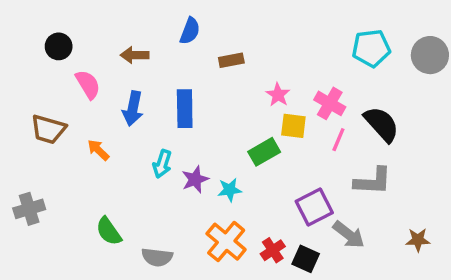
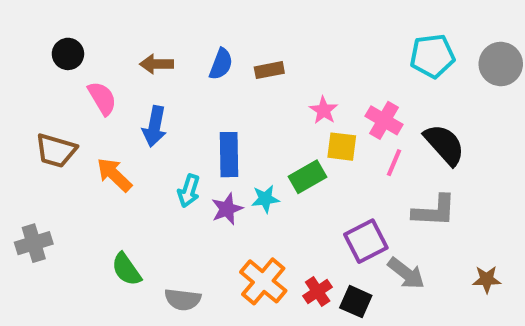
blue semicircle: (190, 31) -> (221, 64), moved
blue rectangle: (185, 109) -> (229, 155), moved
orange arrow: (98, 150) -> (114, 175), size x1.4
cyan star: (230, 190) -> (265, 199), moved

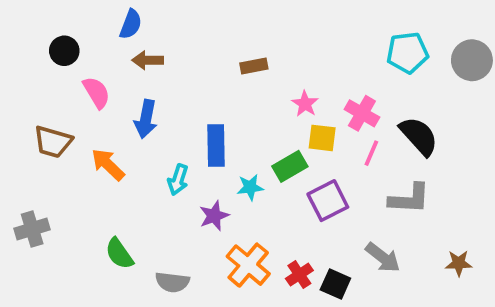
blue semicircle: (221, 64) -> (131, 24), moved
purple star: (227, 209) -> (214, 216), moved
purple square: (366, 241) -> (328, 201), moved

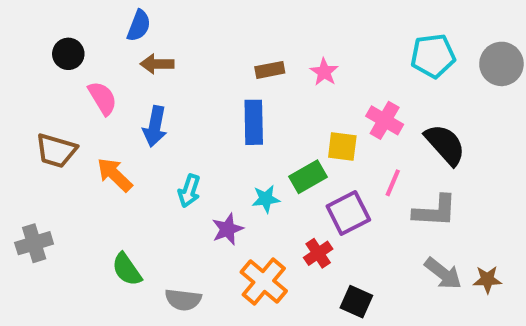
pink star: (305, 104) -> (324, 72), moved
blue rectangle: (216, 146) -> (254, 122), moved
pink line: (371, 153) -> (393, 183), moved
gray arrow: (383, 257) -> (443, 273), moved
red cross: (299, 275) -> (318, 253), moved

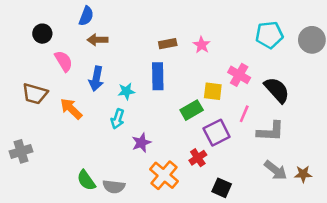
cyan star: (266, 199) -> (126, 91), moved
green semicircle: (127, 269) -> (86, 180), moved

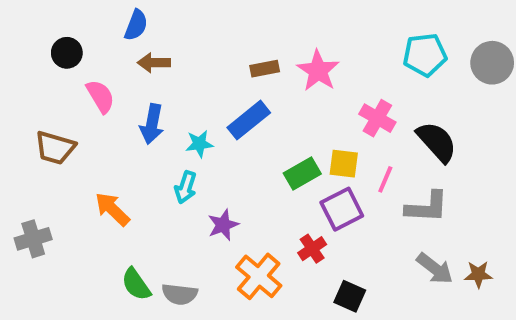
pink star: (202, 45) -> (318, 71), size x1.5
blue rectangle: (158, 76) -> (249, 120), turned 52
yellow square: (213, 91) -> (344, 164), moved
orange arrow: (71, 109) -> (112, 209), moved

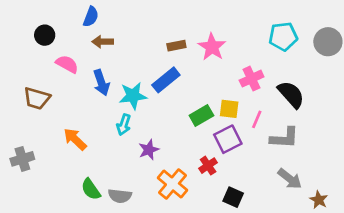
pink semicircle: (100, 96) -> (67, 64), turned -30
pink cross: (377, 118) -> (252, 79), turned 35
blue arrow: (152, 124) -> (101, 83), turned -30
cyan star: (199, 144) -> (133, 96), size x1.5
brown star: (478, 274) -> (319, 200), moved, turned 30

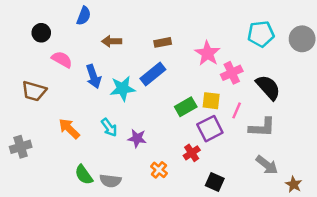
brown arrow: (103, 42) -> (112, 41), moved
pink star: (212, 47) -> (207, 53), moved
cyan arrow: (124, 125) -> (109, 127), moved, turned -54
purple star: (149, 150) -> (137, 138), turned 30
orange cross: (172, 184) -> (159, 170), size x0.6

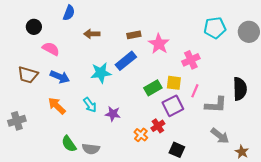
pink star: (207, 53) -> (159, 44), moved
blue arrow: (93, 76) -> (60, 77), moved, turned -48
black semicircle: (268, 87) -> (240, 89), moved, turned 40
orange cross: (159, 170) -> (141, 135), moved

